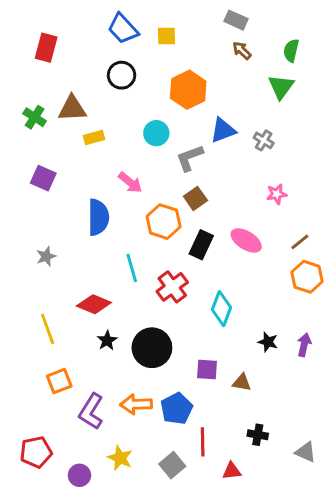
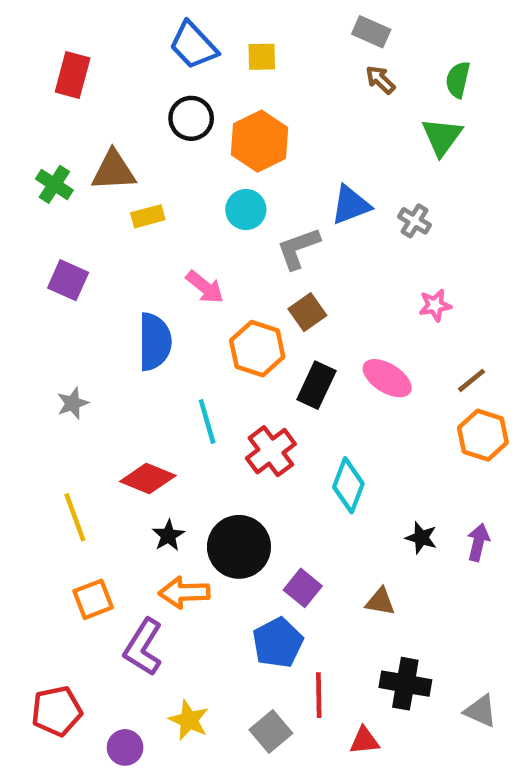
orange hexagon: (188, 90) -> (260, 141), moved
purple square: (207, 369) -> (303, 588), moved, turned 35
orange arrow: (136, 404) -> (184, 592), moved
black cross: (258, 435) -> (405, 684), size x1.5

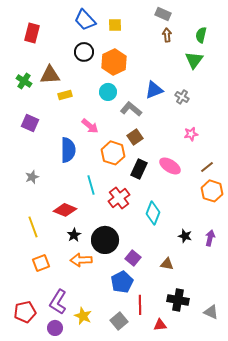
brown arrow: (380, 80) -> (167, 35), turned 40
gray L-shape: (298, 248) -> (131, 109), turned 60
purple L-shape: (143, 647) -> (58, 302), moved

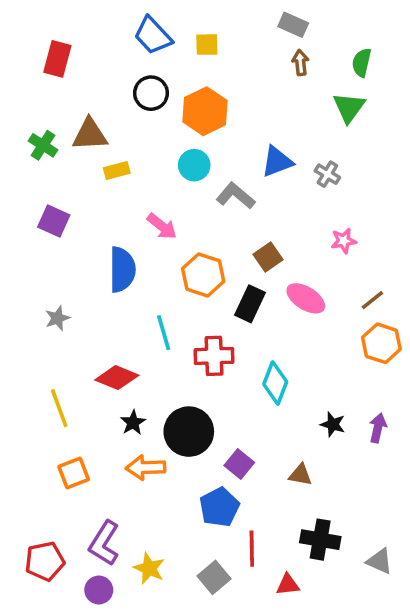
brown square: (135, 137) -> (268, 257), moved
red cross: (119, 198) -> (214, 356), turned 35

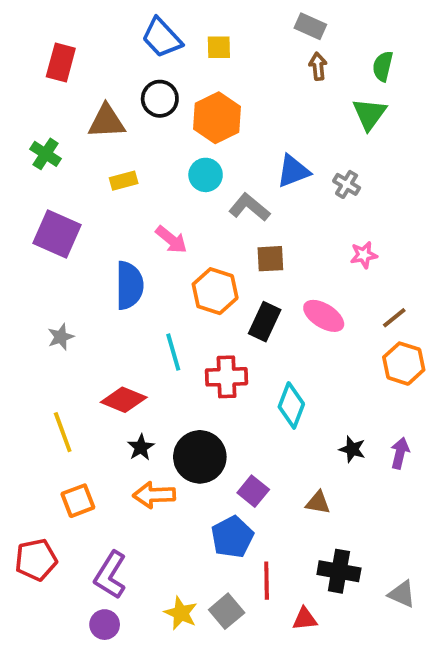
brown triangle: (90, 135) -> (106, 122), moved
purple square: (54, 221) -> (57, 234), size x1.4
brown square: (268, 257) -> (270, 259), moved, turned 32
red pentagon: (45, 561) -> (36, 560), moved
yellow star: (149, 568) -> (181, 613), moved

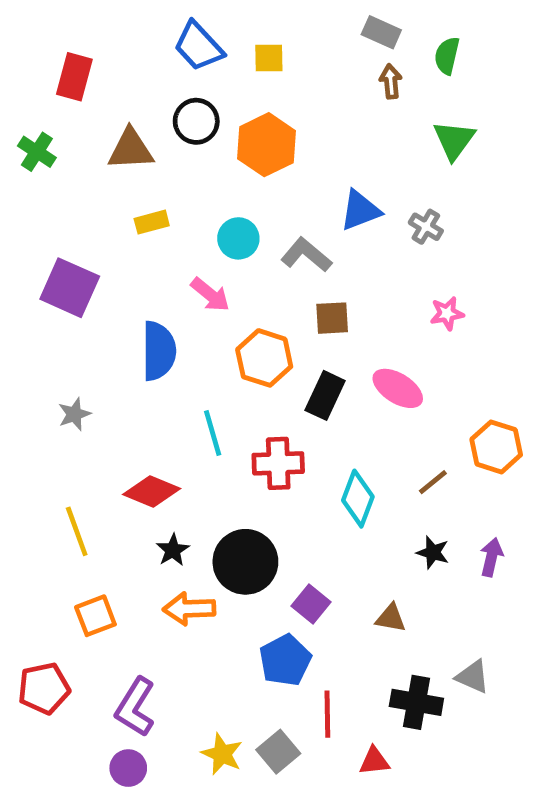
green semicircle: (383, 66) -> (447, 56), moved
green cross: (46, 154) -> (37, 152), moved
cyan circle: (206, 175) -> (238, 238), moved
brown line: (394, 318) -> (433, 482), moved
gray triangle: (402, 594) -> (473, 677), moved

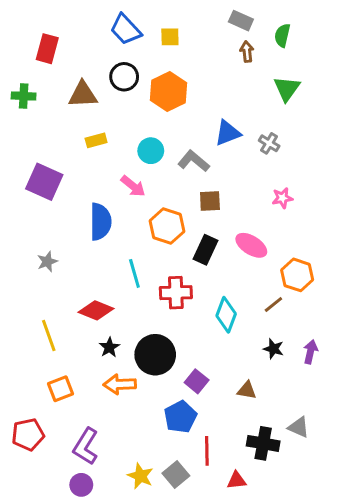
green cross: (37, 152) -> (24, 96), turned -30
orange hexagon: (496, 447) -> (297, 275), moved

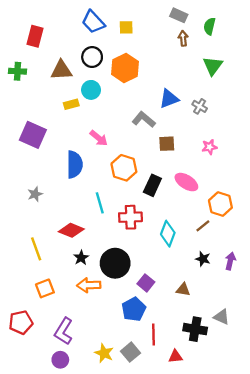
cyan circle: (151, 151) -> (91, 90), moved
brown square: (210, 201) -> (167, 144), moved

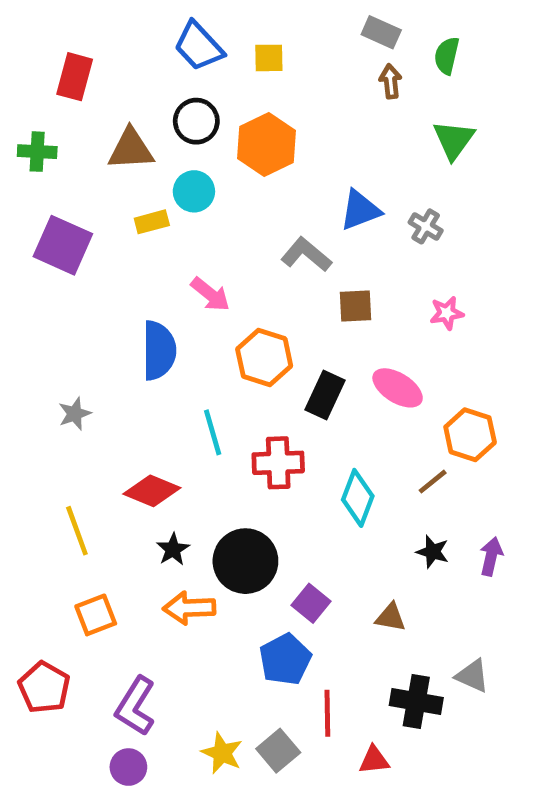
purple square: (33, 135) -> (63, 245), moved
red pentagon: (21, 322) -> (44, 687), turned -30

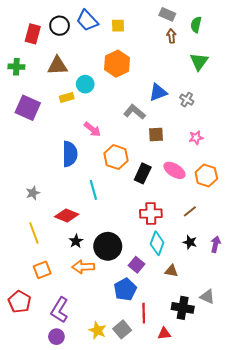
black circle: (196, 121) -> (60, 26), moved
gray star: (75, 414) -> (33, 193), moved
orange hexagon: (470, 435) -> (206, 175), moved
red cross: (278, 463) -> (151, 213), moved
cyan diamond: (358, 498) -> (157, 243), moved

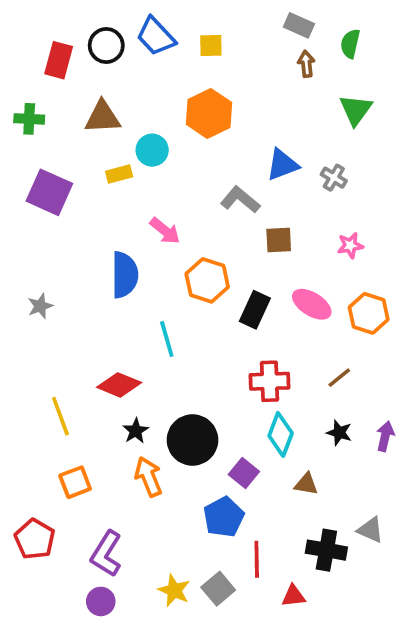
gray star: (33, 193) -> (40, 306), moved
orange arrow: (83, 267) -> (148, 477), turned 70

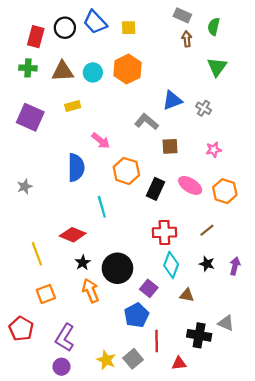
green cross: (29, 119) -> (28, 68), moved
cyan circle: (152, 150) -> (93, 72), moved

